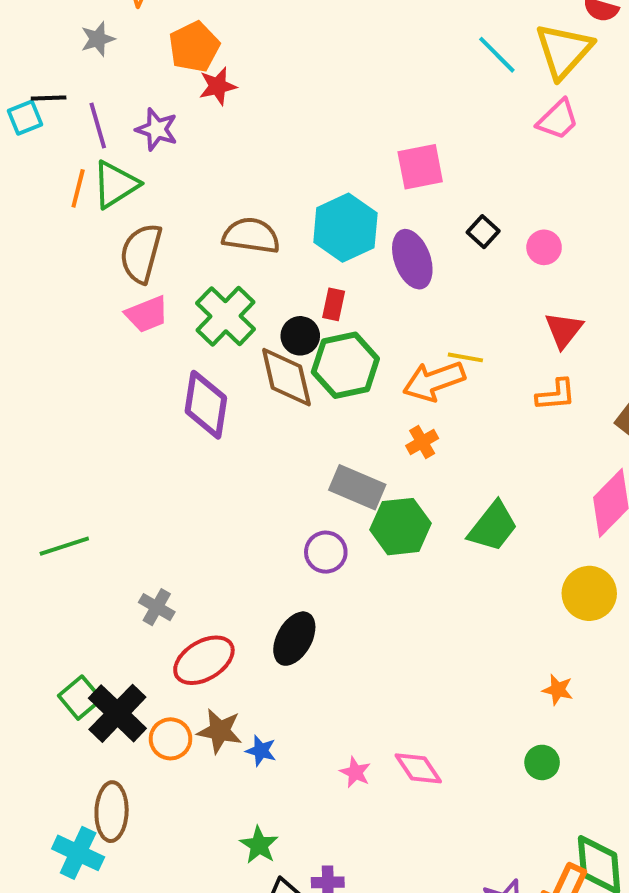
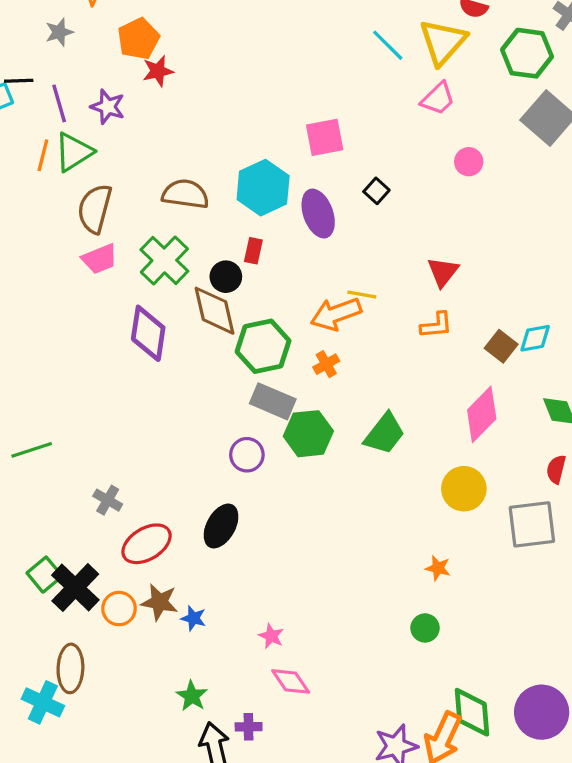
pink circle: (544, 247) -> (469, 162), moved
green hexagon: (345, 365) -> (263, 346), moved
pink diamond: (418, 768) -> (291, 681), moved

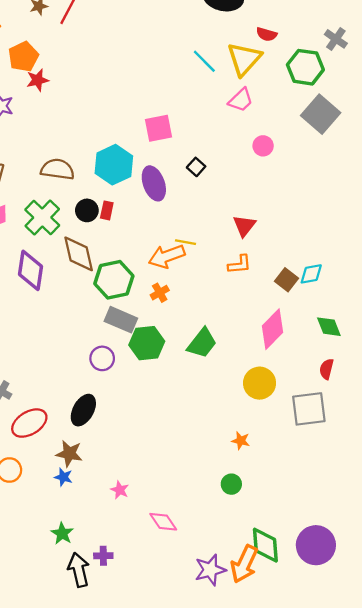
black circle: (226, 277) -> (87, 210), moved
brown star: (159, 602) -> (69, 454), moved
pink diamond: (291, 681) -> (163, 522), moved

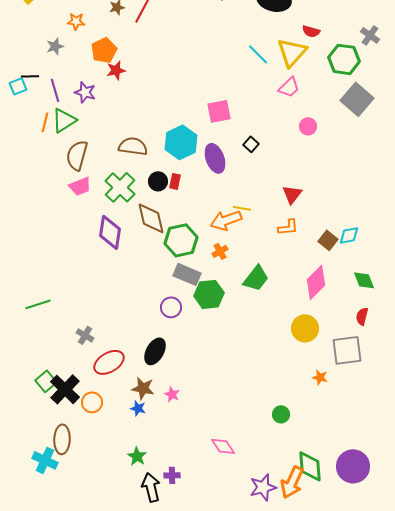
green trapezoid: (202, 343) -> (256, 278), moved
orange star: (241, 441) -> (320, 377), moved
pink star: (120, 490) -> (172, 394), moved

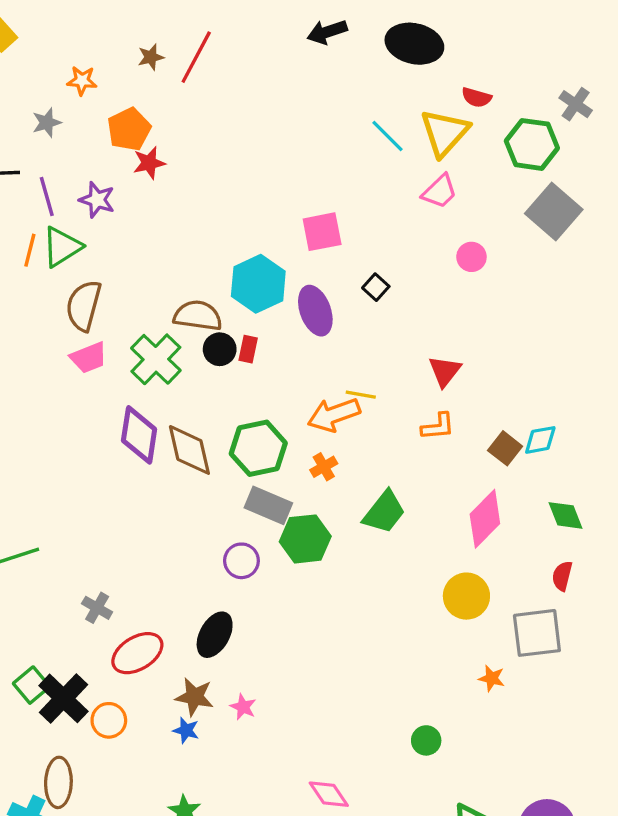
brown semicircle: (133, 146) -> (198, 316), moved
brown diamond: (151, 218) -> (189, 450), moved

